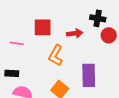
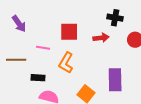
black cross: (98, 18) -> (115, 18), moved
orange L-shape: (56, 55) -> (66, 63), moved

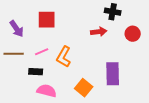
purple arrow: (19, 24) -> (17, 29), moved
red square: (69, 32) -> (47, 20), moved
pink line: (43, 48) -> (42, 52), moved, turned -32

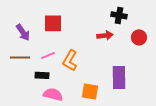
orange square: (84, 88) -> (90, 91), turned -30

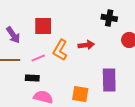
red arrow: (105, 35) -> (86, 45), moved
orange L-shape: (70, 60) -> (60, 50), moved

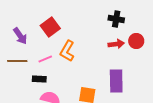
red square: (43, 26) -> (50, 27), turned -36
red arrow: (86, 45) -> (116, 44), moved

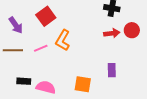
black rectangle: (39, 79) -> (24, 81), moved
purple rectangle: (116, 81) -> (112, 70), size x0.6

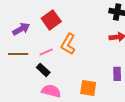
purple arrow: (16, 25) -> (21, 29), turned -84
black rectangle: (24, 81) -> (43, 70), moved, turned 40

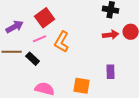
pink line: (46, 52) -> (40, 39), moved
black rectangle: (43, 70) -> (33, 59), moved

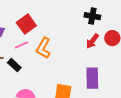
red arrow: (111, 35) -> (92, 41), turned 133
purple rectangle: (111, 72) -> (92, 78), size x1.5

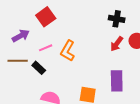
red square: (26, 24) -> (46, 17), moved

